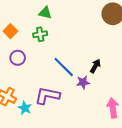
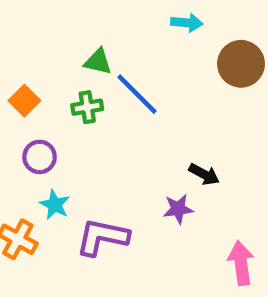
black arrow: (95, 66) -> (204, 174), turned 88
blue line: (64, 67) -> (137, 94), moved
cyan star: (25, 108) -> (55, 205), moved

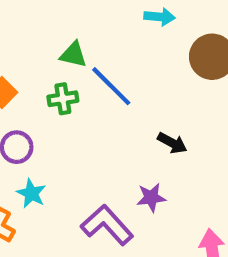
black arrow: (204, 174) -> (172, 143), moved
purple L-shape: (102, 237) -> (107, 225), moved, turned 36

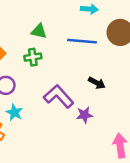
blue line: (111, 86) -> (82, 41), moved, turned -40
purple L-shape: (107, 225) -> (59, 96), moved

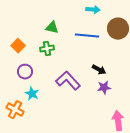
purple star: (84, 115) -> (104, 88), moved

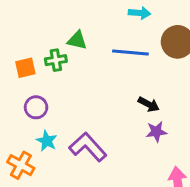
orange square: (18, 46) -> (25, 68), turned 32
green cross: (47, 49) -> (56, 60), moved
purple L-shape: (68, 81) -> (88, 147), moved

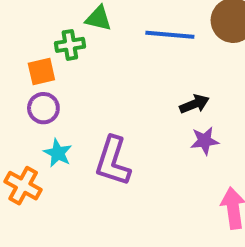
orange square: (25, 68) -> (41, 71), moved
black arrow: (149, 104) -> (194, 104), turned -50
purple L-shape: (88, 147) -> (113, 161), turned -120

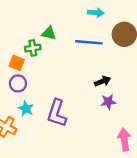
orange square: (41, 71) -> (17, 63), turned 35

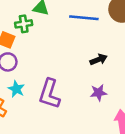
purple star: (108, 102) -> (99, 93), moved

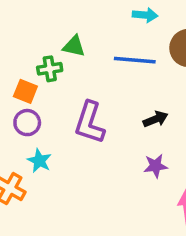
purple L-shape: (49, 94) -> (90, 123), moved

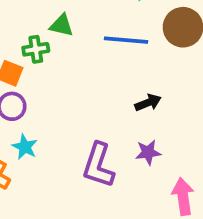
purple L-shape: (90, 123) -> (98, 165), moved

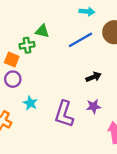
blue line: (126, 40) -> (80, 40), turned -35
cyan star: (25, 147) -> (30, 103), moved

